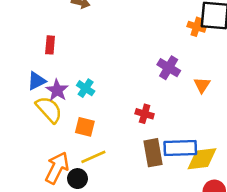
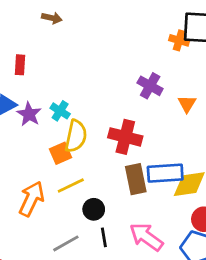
yellow semicircle: (49, 110) -> (76, 136), moved, turned 56
red cross: (145, 114) -> (125, 137), size x1.6
orange square: (85, 127) -> (61, 153), turned -36
black circle: (78, 179) -> (94, 209), moved

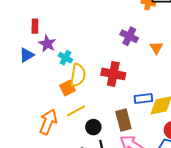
purple star: (29, 114) -> (47, 44), moved
blue rectangle: (165, 173) -> (143, 98), size x0.7
brown rectangle: (136, 179) -> (123, 120), moved

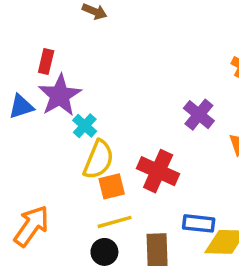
purple star: (47, 44) -> (60, 95), size x1.4
orange square: (67, 88) -> (112, 186), moved
yellow line: (76, 111) -> (115, 222), moved

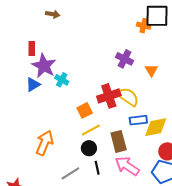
blue triangle: (21, 107) -> (33, 85), moved
yellow semicircle: (98, 160) -> (128, 97), moved, turned -65
red cross: (158, 171) -> (109, 96), turned -30

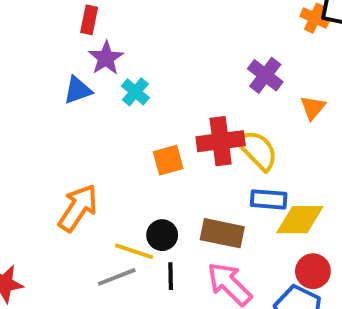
purple star: (44, 66) -> (106, 58), size x0.7
yellow line: (91, 130) -> (134, 251), moved, turned 36
brown rectangle: (119, 141) -> (222, 233), turned -75

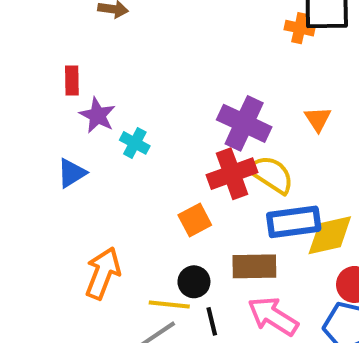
purple cross: (265, 75) -> (244, 123), moved, size x1.4
blue triangle: (78, 90) -> (72, 173), moved
orange square: (168, 160) -> (195, 220), moved
blue rectangle: (269, 199) -> (294, 222), size x1.4

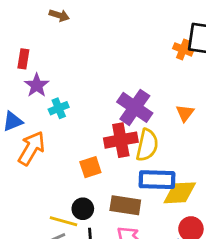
cyan cross: (135, 143) -> (59, 108), turned 30
yellow semicircle: (271, 174) -> (147, 145), turned 60
orange arrow: (103, 273) -> (31, 148), moved

